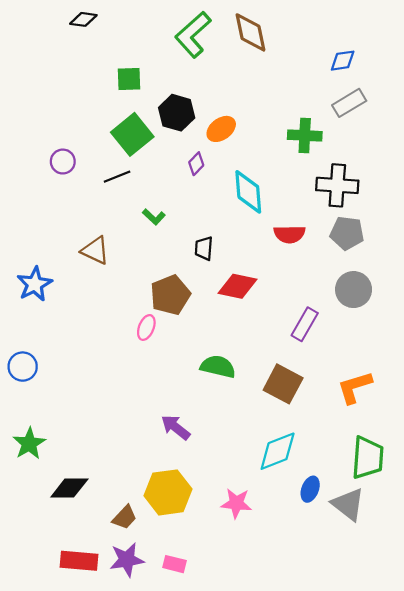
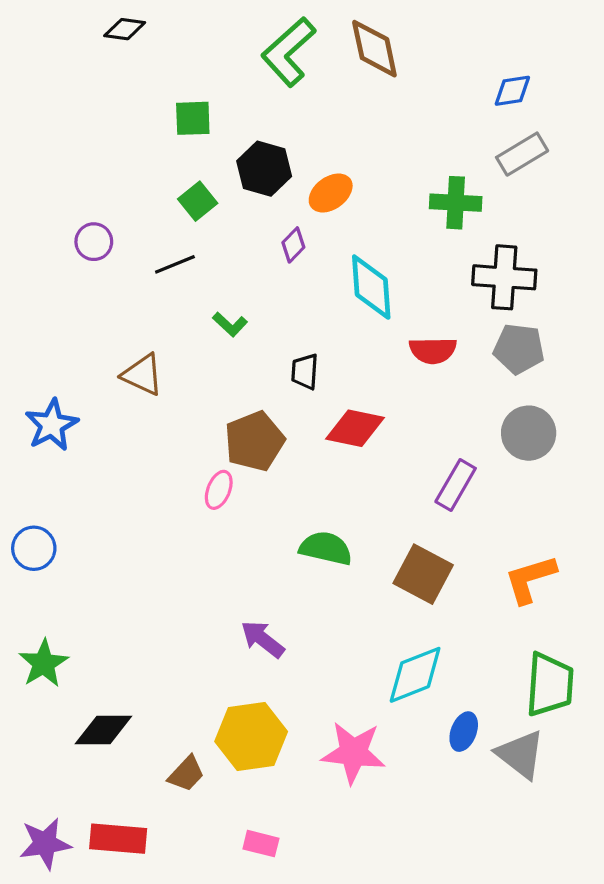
green square: (132, 134) -> (198, 201), size x0.6
pink star: (236, 503) -> (353, 753), size x1.4
purple star: (127, 560) -> (45, 844), moved

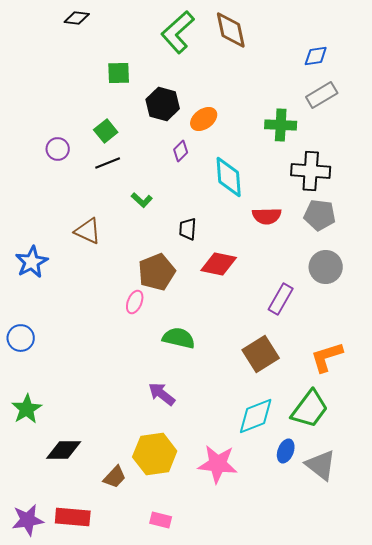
green square: (198, 201) -> (106, 131), moved
green semicircle: (326, 548) -> (179, 338), moved
brown square: (423, 574) -> (261, 354), turned 30
green trapezoid: (550, 685) -> (310, 409), moved, turned 33

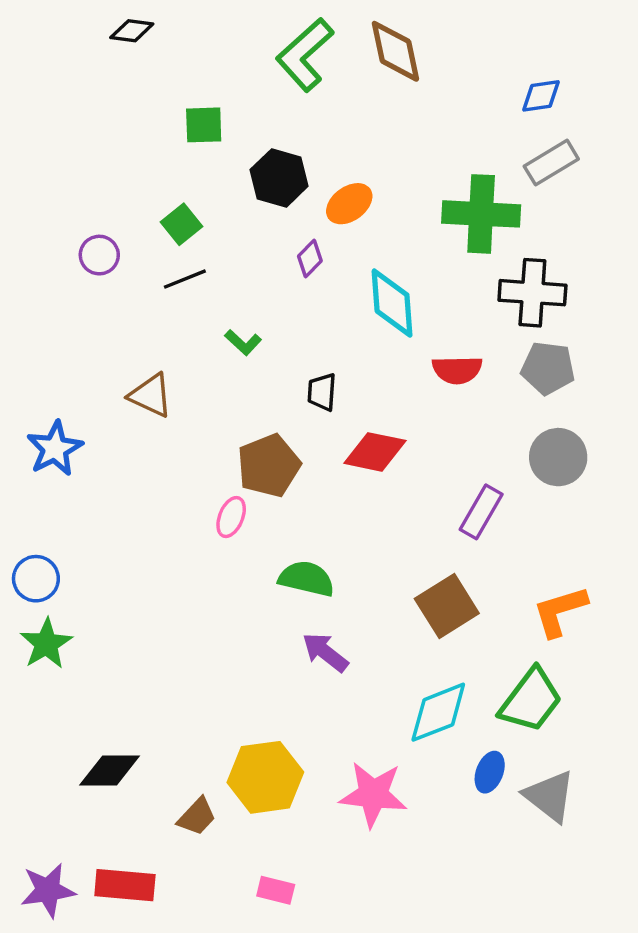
green cross: (281, 125) -> (481, 214), size x1.4
purple arrow: (162, 394) -> (325, 652), moved
green star: (27, 409) -> (46, 644), moved

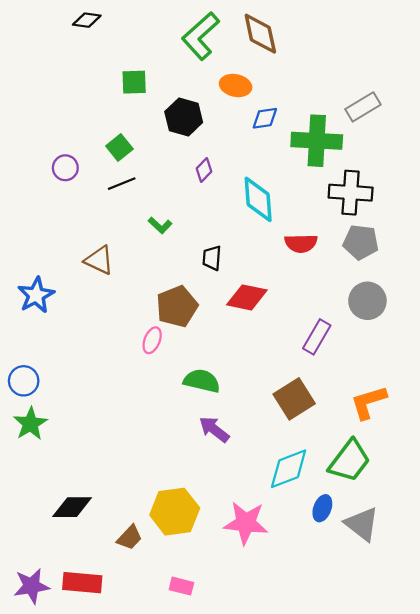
blue diamond: (541, 96) -> (265, 118), moved
orange ellipse: (349, 204) -> (236, 85), moved, turned 48

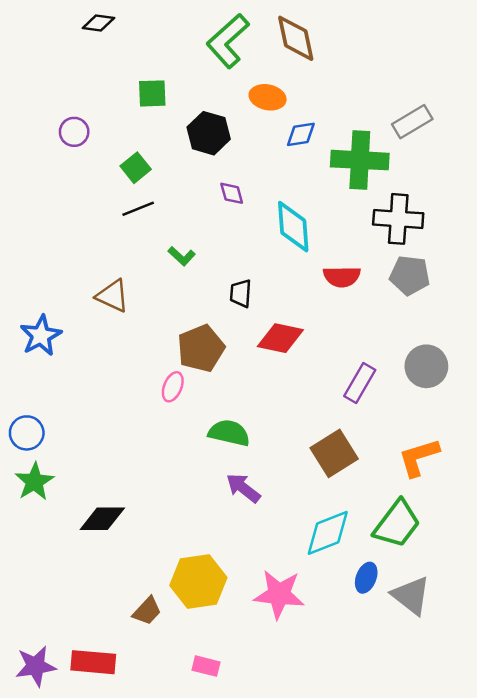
purple circle: (65, 168) -> (74, 132), moved
purple diamond: (204, 170) -> (232, 193), turned -60
gray circle: (367, 301) -> (426, 366), moved
black diamond: (72, 507) -> (102, 519), moved

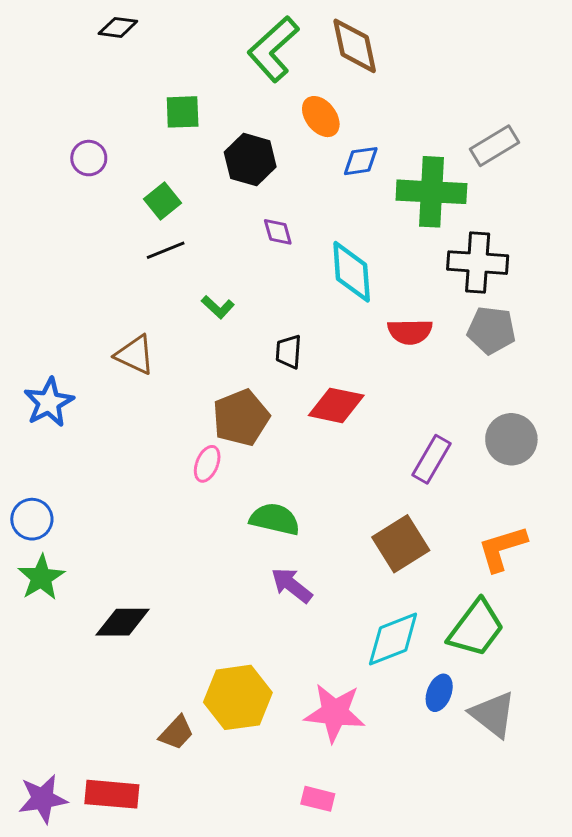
orange ellipse: (268, 97) -> (321, 117), turned 40
pink rectangle: (206, 666) -> (318, 799), moved

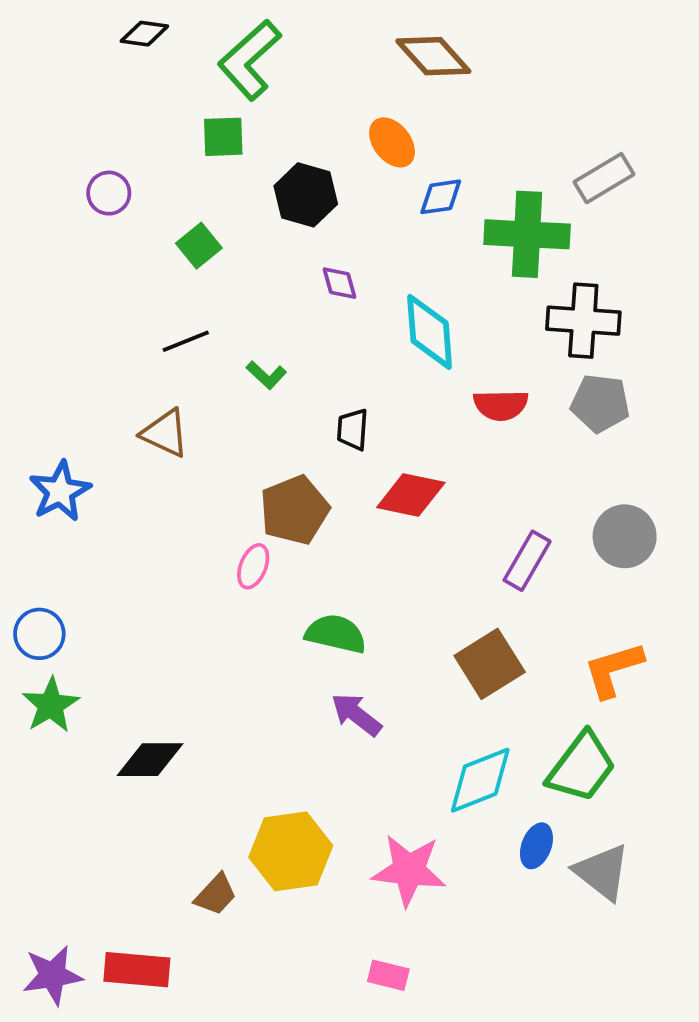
brown diamond: (355, 46) -> (433, 56), turned -30
green L-shape: (273, 49) -> (249, 60), moved
black line: (166, 250) -> (186, 341), moved

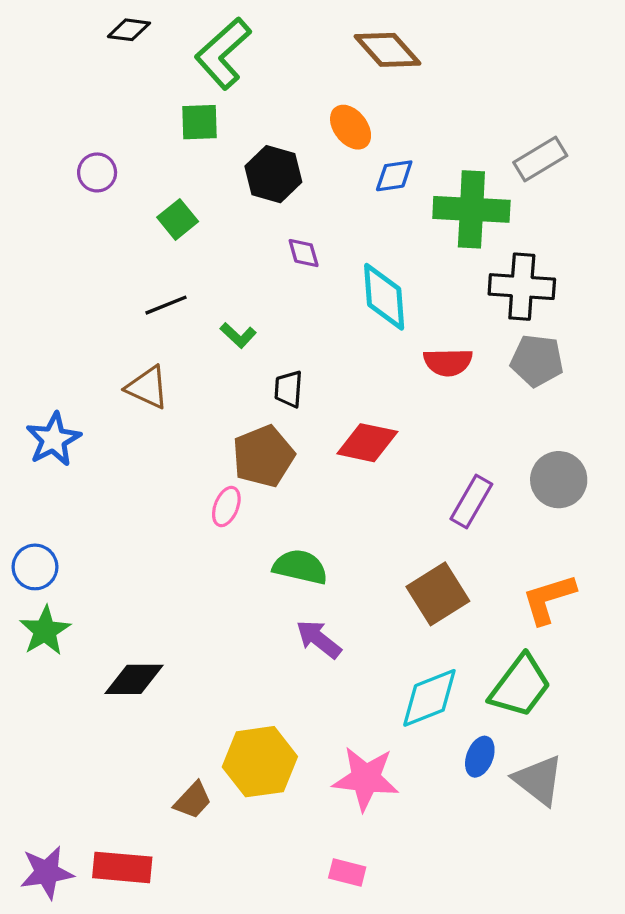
black trapezoid: (353, 429) -> (288, 389), moved

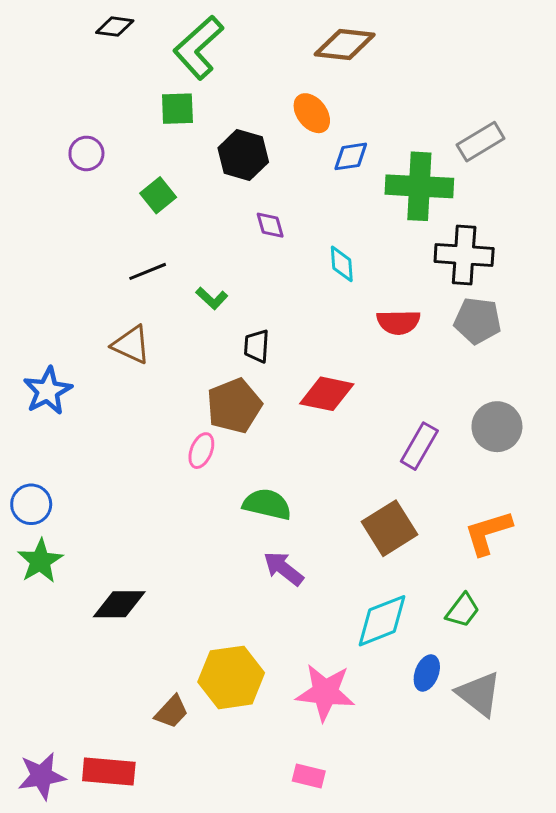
brown diamond: (387, 50) -> (345, 44), turned -42
cyan diamond: (384, 297) -> (342, 264), size x0.6
green trapezoid: (520, 686) -> (463, 610), size x0.6

